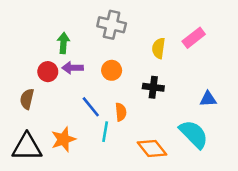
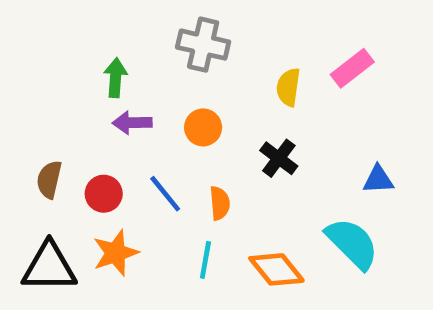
red circle: (48, 72) -> (104, 194), moved
black cross: (153, 87) -> (279, 158), turned 30
cyan line: (105, 132) -> (205, 260), moved

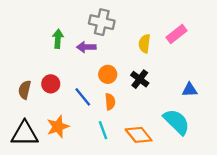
purple arrow: (132, 123) -> (86, 47), moved
orange circle: (203, 127) -> (108, 74), moved
red circle: (104, 194) -> (51, 84), moved
cyan line: (205, 260) -> (103, 130), turned -30

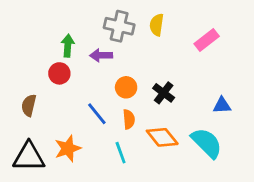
yellow semicircle: (144, 44) -> (157, 25), moved
red circle: (51, 84) -> (59, 73), moved
orange diamond: (139, 135) -> (162, 137), moved

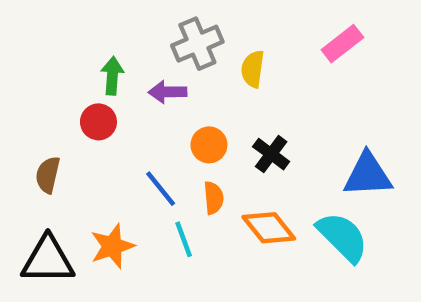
yellow semicircle: (157, 25) -> (253, 69), moved
gray cross: (119, 26) -> (197, 44), turned -36
pink rectangle: (207, 40) -> (342, 44), moved
blue triangle: (222, 105) -> (368, 175), size x1.6
cyan line: (121, 153) -> (184, 239), moved

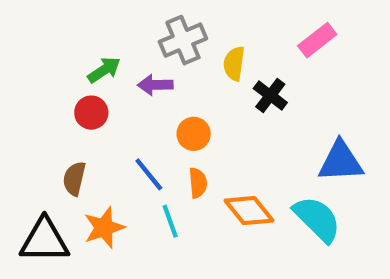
green arrow: (112, 76) -> (104, 70), turned 52
black cross: (271, 154) -> (270, 96), moved
brown semicircle: (48, 175) -> (74, 179), moved

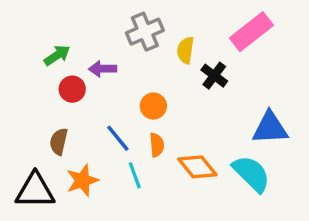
pink rectangle: (317, 40) -> (251, 32), size x1.4
green arrow: (104, 70) -> (57, 55), moved
purple arrow: (155, 85) -> (103, 69), moved

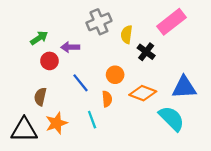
orange circle: (153, 106) -> (115, 75), moved
blue line: (118, 138) -> (81, 83), moved
orange diamond: (197, 167) -> (143, 93), moved, turned -30

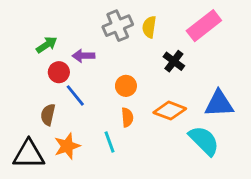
yellow semicircle: (127, 34) -> (149, 27), moved
orange circle: (115, 75) -> (126, 86), moved
blue line: (81, 83) -> (75, 95), moved

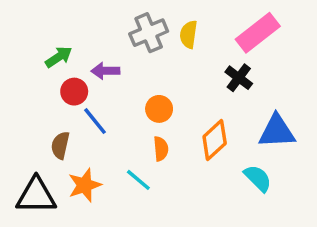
black cross: (174, 61) -> (239, 78), moved
orange diamond: (170, 111) -> (215, 140), turned -64
cyan semicircle: (204, 141) -> (258, 178), size x0.7
cyan line: (110, 142) -> (138, 180), turned -30

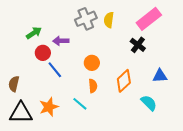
blue triangle: (277, 131) -> (160, 76), size x0.7
brown semicircle: (60, 145) -> (14, 84), moved

